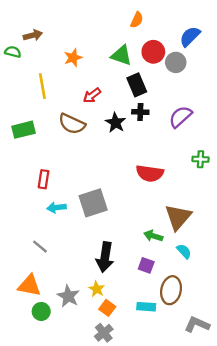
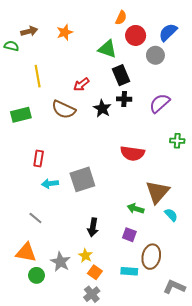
red circle: (153, 52) -> (136, 35), moved
orange star: (73, 58) -> (65, 32), moved
cyan semicircle: (184, 251) -> (171, 215), moved
black arrow: (105, 257) -> (93, 227), size x0.7

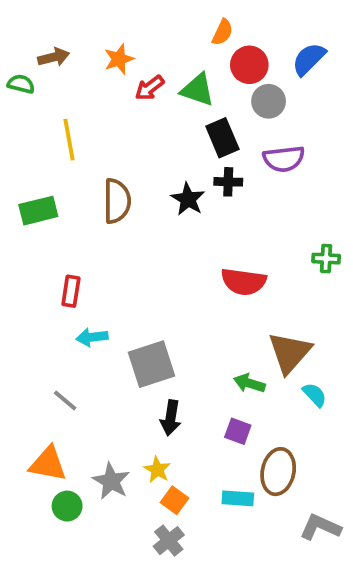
gray circle: (155, 55) -> (269, 101), moved
red arrow: (81, 84) -> (150, 88), moved
purple semicircle: (160, 103) -> (284, 159), moved, turned -145
brown semicircle: (64, 110) -> (117, 201), turned -115
gray square: (82, 179) -> (151, 364), moved

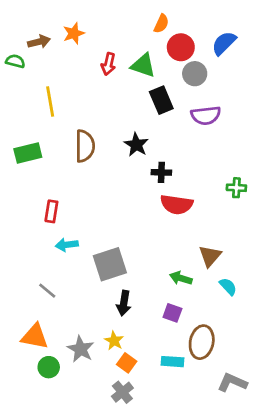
orange star: (119, 59) -> (74, 33), moved
red arrow: (150, 88) -> (108, 64), turned -40
black cross: (228, 182) -> (161, 172), moved
brown triangle: (290, 353) -> (210, 256), size x0.7

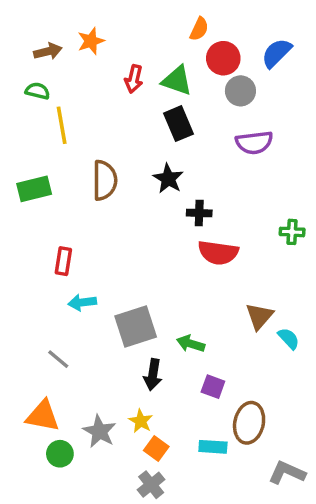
green semicircle: (15, 61) -> (38, 91), moved
black rectangle: (161, 100) -> (179, 124), moved
green arrow: (181, 278) -> (191, 344), moved
cyan semicircle: (228, 286) -> (289, 339), moved

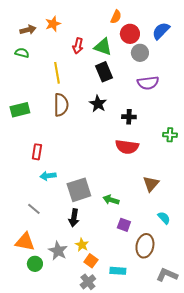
yellow line: (62, 125) -> (57, 73), moved
black cross: (199, 213) -> (129, 117), moved
cyan semicircle: (289, 339) -> (164, 218), moved
black arrow: (153, 375) -> (74, 218), moved
cyan rectangle: (213, 447) -> (118, 271), moved

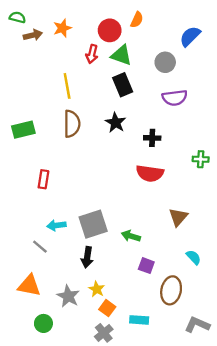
red circle: (130, 34) -> (110, 30), moved
green semicircle: (22, 53) -> (17, 17), moved
cyan arrow: (48, 176) -> (56, 225), moved
green circle: (35, 264) -> (43, 323), moved

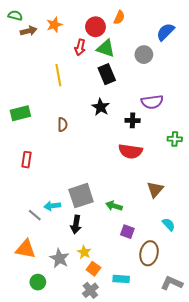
purple semicircle: (175, 98) -> (152, 102), moved
brown semicircle: (72, 124) -> (63, 125), moved, size x0.6
red rectangle: (43, 179) -> (27, 160), moved
cyan arrow: (56, 225) -> (52, 206), moved

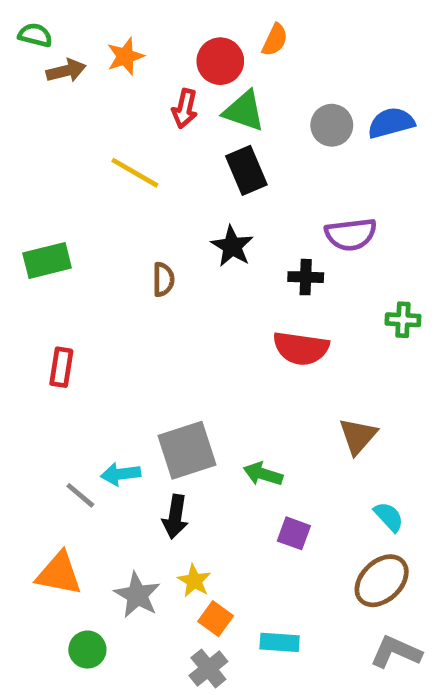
blue semicircle: (165, 32) -> (391, 123), moved, turned 30
yellow line: (58, 75) -> (135, 173), turned -50
brown semicircle: (63, 125) -> (163, 279), moved
brown ellipse: (149, 253) -> (382, 581), moved, turned 35

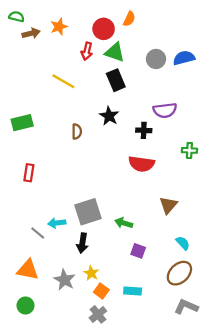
cyan rectangle: (280, 642) -> (133, 291), moved
green circle: (87, 650) -> (25, 306), moved

